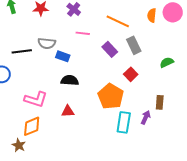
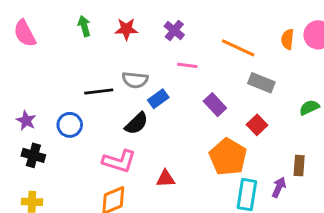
gray rectangle: (134, 45) -> (261, 83), turned -42
purple rectangle: (110, 49) -> (215, 105), moved
blue rectangle: (63, 56) -> (158, 99), turned -56
black semicircle: (70, 80) -> (137, 123), moved, turned 132

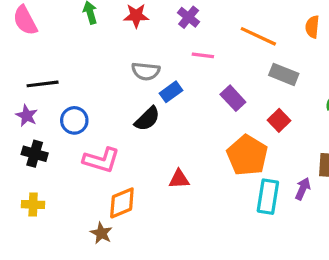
black line: (99, 91) -> (43, 84), moved
pink L-shape: (119, 161) -> (101, 160), moved

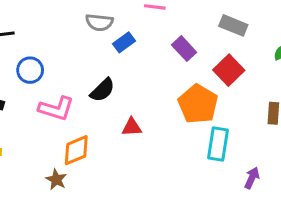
black semicircle: (147, 119) -> (102, 90), moved
red square: (279, 120) -> (229, 70), size x1.4
purple arrow: (303, 189) -> (252, 178), moved

